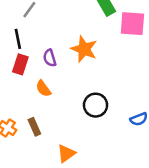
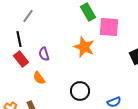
orange star: (84, 49) -> (84, 47), moved
red rectangle: (20, 64) -> (21, 59), turned -56

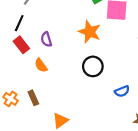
black line: (19, 39) -> (19, 23), turned 35
black circle: (80, 91) -> (93, 66), moved

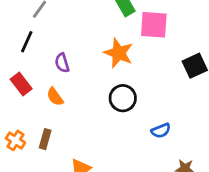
red rectangle: (21, 45) -> (21, 84), moved
brown rectangle: (33, 98) -> (45, 139), turned 40

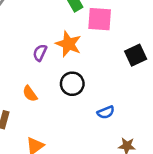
purple semicircle: (62, 63) -> (40, 53), moved, turned 42
orange semicircle: (55, 97) -> (30, 94), moved

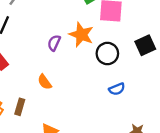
black circle: (72, 84) -> (107, 54), moved
blue semicircle: (106, 112) -> (117, 89), moved

